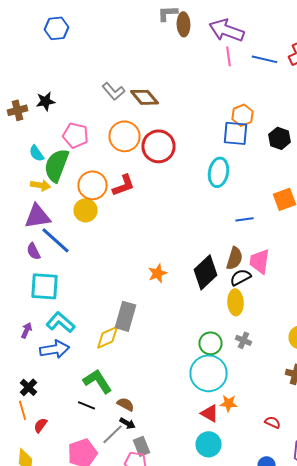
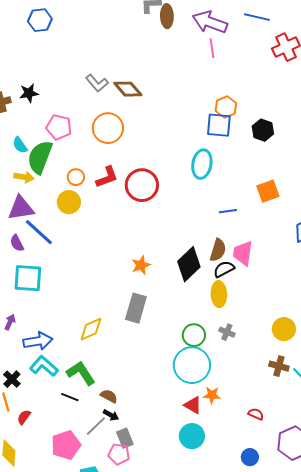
blue line: (264, 59) -> (257, 17), moved
red circle: (158, 146) -> (142, 185), moved
orange circle: (92, 185) -> (76, 177), size x0.6
gray rectangle: (126, 316) -> (136, 308), moved
cyan L-shape: (60, 322) -> (44, 366), moved

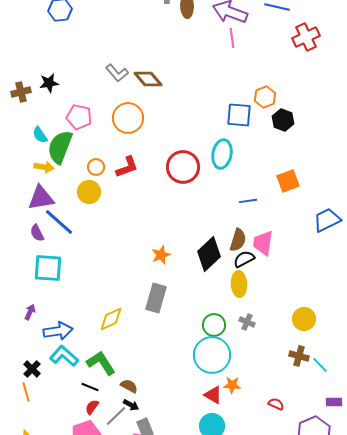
orange hexagon: (226, 107) -> (265, 97), moved
red circle: (142, 185) -> (183, 167), moved
red semicircle: (24, 417) -> (92, 407), moved

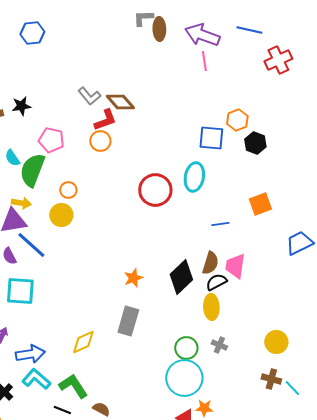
orange circle: (128, 118) -> (100, 141), size x0.7
yellow arrow: (44, 167) -> (21, 203), moved
red L-shape: (127, 167) -> (105, 120), moved

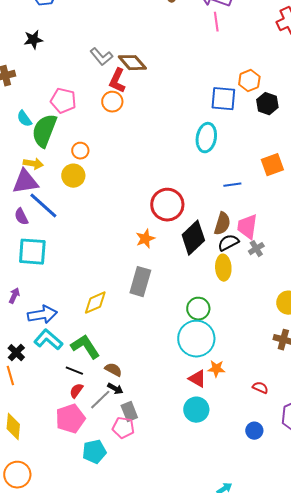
black star: (21, 106) -> (33, 40), moved
red L-shape: (105, 120) -> (117, 81), turned 135
red circle: (155, 190) -> (167, 205), moved
gray cross: (219, 345) -> (256, 249), moved, turned 35

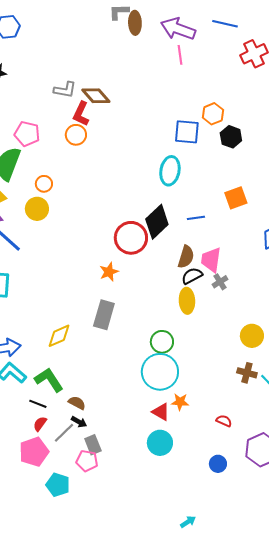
gray L-shape: (101, 57) -> (65, 90), turned -40
black diamond: (193, 238) -> (157, 222), moved
cyan pentagon: (94, 452) -> (58, 485), turned 30

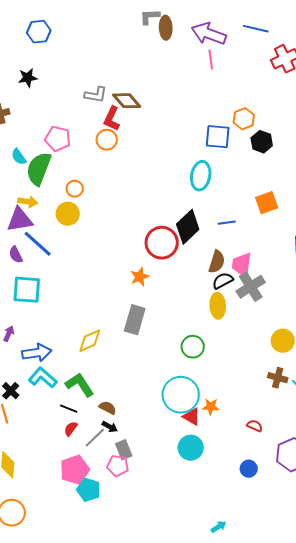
gray cross: (220, 282) -> (251, 287), size x1.8
cyan circle: (160, 372) -> (181, 395), moved
pink pentagon: (34, 452) -> (75, 470), moved

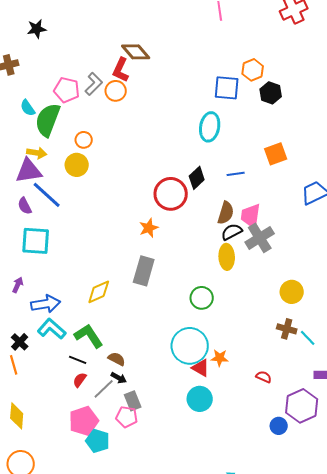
gray L-shape: (96, 95) -> (94, 84), moved, turned -55
black diamond: (188, 227) -> (197, 178), size x0.7
blue circle: (249, 469) -> (279, 426), moved

